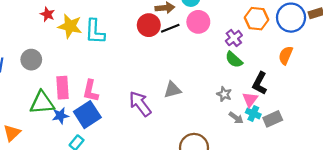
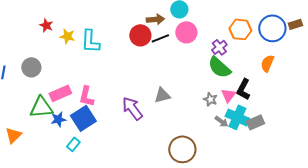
yellow star: (70, 26) -> (67, 36), size x0.7
green semicircle: (234, 60) -> (219, 67), size x1.4
pink rectangle: (63, 88) -> (60, 93), turned 70
pink triangle: (250, 99) -> (228, 95), moved
cyan cross: (253, 113) -> (237, 117), size x1.6

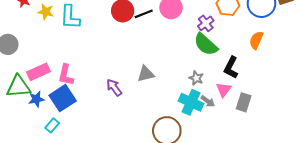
pink triangle: (228, 95) -> (224, 90), moved
purple arrow: (132, 108) -> (114, 88), size x0.7
cyan cross: (237, 117) -> (191, 102), moved
gray rectangle: (255, 122) -> (244, 102), turned -48

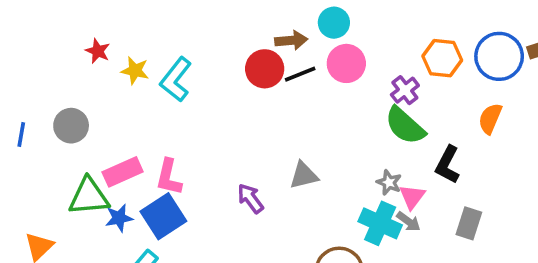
cyan L-shape: (70, 17) -> (176, 79), turned 35
pink triangle: (224, 90) -> (412, 197), moved

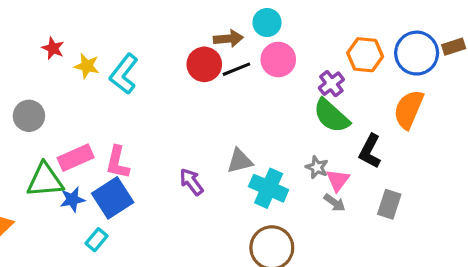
orange semicircle: (490, 119) -> (409, 109), size x1.4
cyan cross: (380, 223) -> (269, 188), moved

